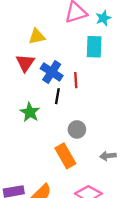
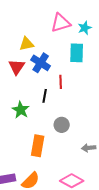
blue cross: (52, 72) -> (41, 63), moved
orange rectangle: (65, 156) -> (38, 146), moved, turned 40

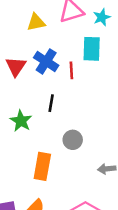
yellow triangle: (27, 44) -> (36, 22), moved
red line: (61, 82) -> (71, 70), moved

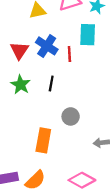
green star: (21, 121) -> (21, 85), moved

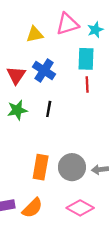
red line: (69, 54) -> (87, 84), moved
green star: (21, 85) -> (17, 110), turned 30
gray circle: (71, 116) -> (72, 167), moved, size x1.5

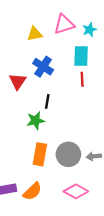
red triangle: (16, 75) -> (18, 81), moved
green star: (17, 110) -> (36, 120), moved

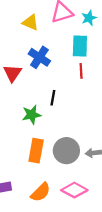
yellow triangle: (35, 34) -> (30, 22), turned 35
black line: (47, 101) -> (53, 98), moved
orange semicircle: (32, 191) -> (41, 192), moved

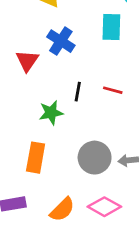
red line: (81, 71) -> (113, 90), moved, turned -72
orange rectangle: (36, 151) -> (36, 158), moved

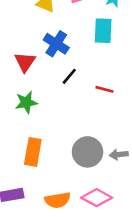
black line: (78, 92) -> (69, 76), moved, turned 30
green star: (51, 113) -> (26, 102), moved
orange semicircle: (62, 210) -> (58, 200), turned 35

